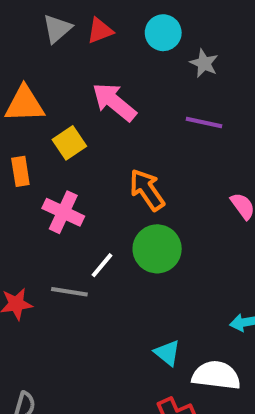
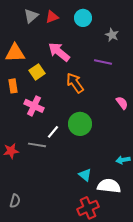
gray star: (204, 63) -> (112, 35), moved
orange arrow: (147, 190) -> (75, 83), moved

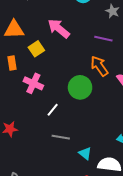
orange arrow: (75, 83) -> (99, 66), moved
green circle: (80, 124) -> (80, 87), moved
gray line: (37, 145) -> (61, 137), moved

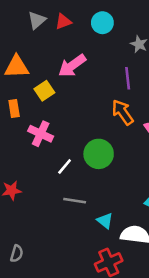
pink arrow: (59, 28) -> (72, 66), turned -75
purple line: (103, 39) -> (128, 78), turned 72
green circle: (80, 87) -> (99, 154), moved

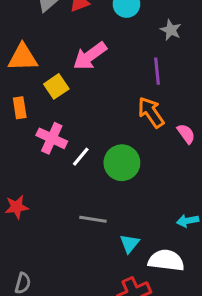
white line: (65, 166) -> (81, 157), moved
cyan triangle: (105, 221) -> (130, 244), turned 30

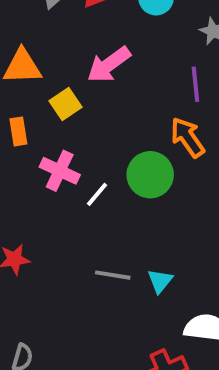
green circle: (122, 163) -> (150, 175), moved
cyan triangle: (130, 244) -> (160, 281), moved

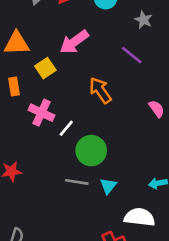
purple line: (195, 84) -> (132, 55), turned -45
orange arrow: (188, 137) -> (100, 90), moved
green circle: (150, 175) -> (91, 151), moved

